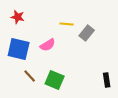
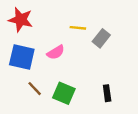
red star: (18, 17) -> (21, 20), size x1.5
black rectangle: (107, 80) -> (107, 93), moved

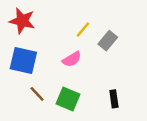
yellow line: (78, 28) -> (83, 30), turned -56
pink semicircle: (56, 52) -> (72, 59), moved

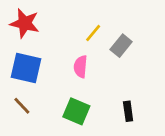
pink semicircle: (72, 59) -> (81, 67), turned 126
brown line: (37, 94) -> (22, 106), moved

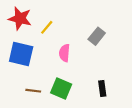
yellow line: (93, 33) -> (47, 27), moved
brown line: (22, 106) -> (33, 91), moved, turned -40

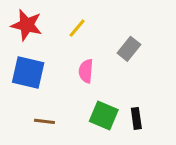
yellow line: (47, 27) -> (77, 28), moved
green square: (61, 88) -> (104, 115), moved

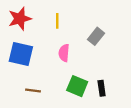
red star: (27, 25) -> (20, 19), turned -30
yellow line: (77, 28) -> (57, 21), turned -40

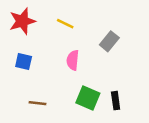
yellow line: (57, 21) -> (65, 24), turned -64
blue square: (21, 54) -> (24, 62), size x0.6

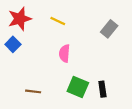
gray rectangle: (109, 41) -> (109, 29), moved
blue square: (24, 62) -> (13, 44), moved, turned 32

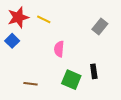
yellow line: (58, 21) -> (44, 19), moved
black rectangle: (102, 89) -> (94, 71), moved

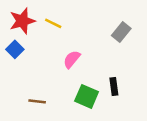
pink semicircle: (59, 49) -> (72, 59), turned 35

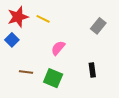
green square: (87, 96) -> (53, 78), moved
brown line: (37, 101) -> (26, 72), moved

